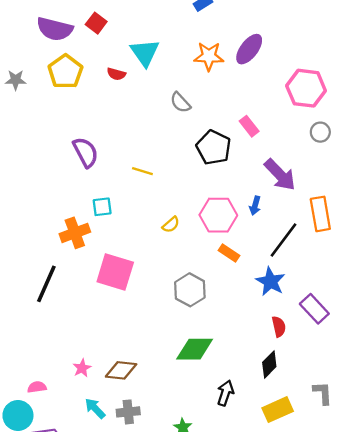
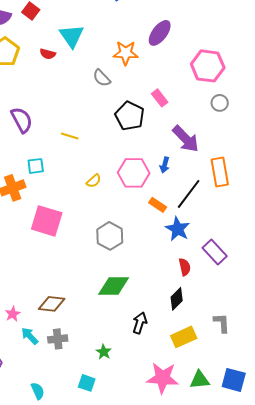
orange star: (209, 56) -> (126, 53), moved
orange rectangle: (229, 253) -> (158, 205), moved
pink star: (82, 368) -> (13, 314), moved

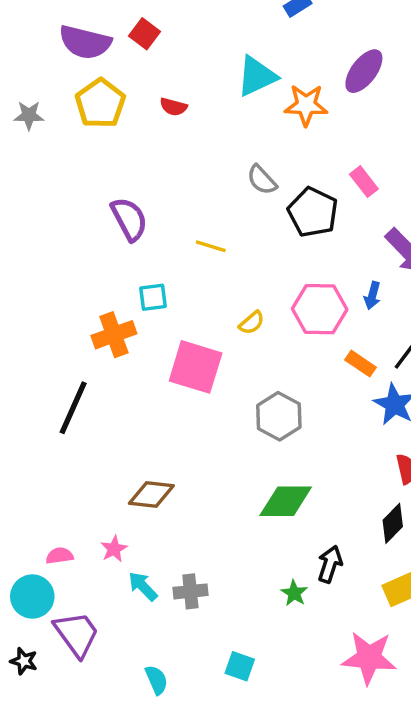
cyan triangle: (72, 36) -> (257, 76), moved, turned 40
gray semicircle: (102, 78) -> (262, 180), moved
pink square: (47, 221) -> (196, 367), moved
brown diamond: (52, 304) -> (151, 494), moved
green star: (104, 352) -> (294, 593), moved

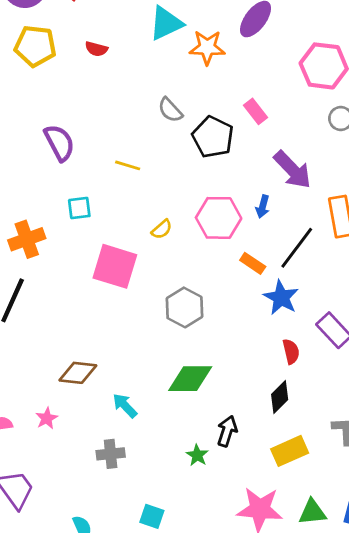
yellow pentagon: (100, 103) -> (35, 46), turned -30
orange cross: (114, 335) -> (27, 239), moved
cyan arrow: (143, 586) -> (125, 406), moved

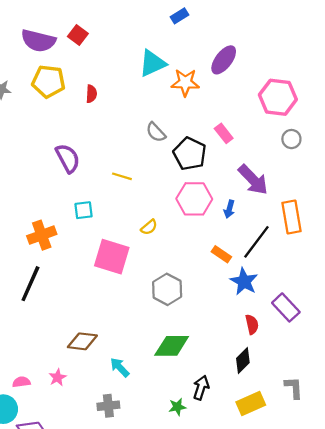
red semicircle: (96, 49) -> (91, 94), moved, turned -102
pink hexagon: (219, 218) -> (194, 199), moved
green star: (197, 455) -> (177, 407), turned 30

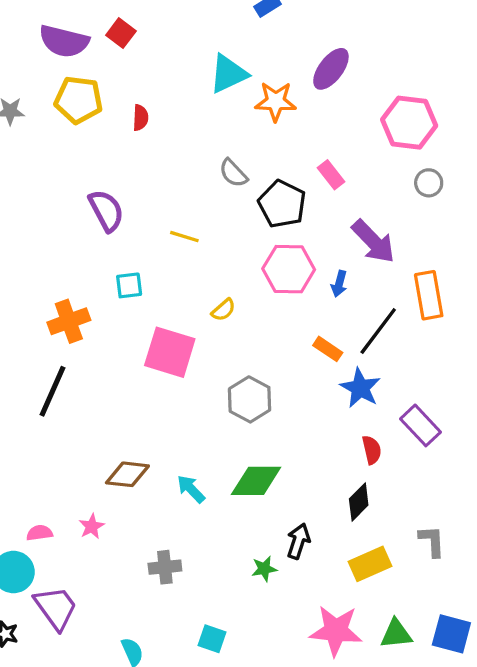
cyan arrow: (120, 367) -> (191, 489), moved

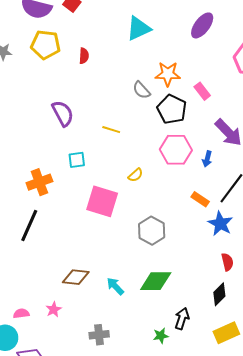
orange star: (276, 101) -> (168, 74), moved

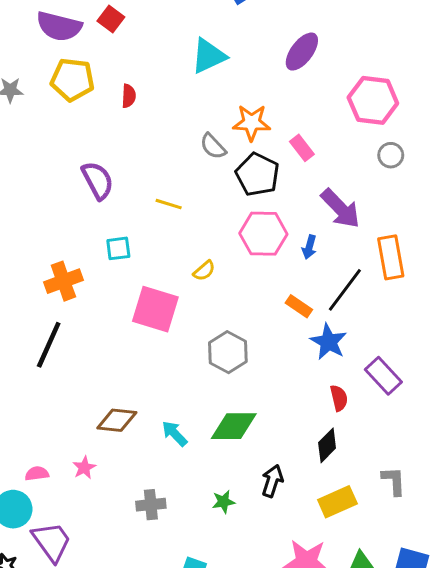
green star: (161, 336) -> (223, 502), moved

